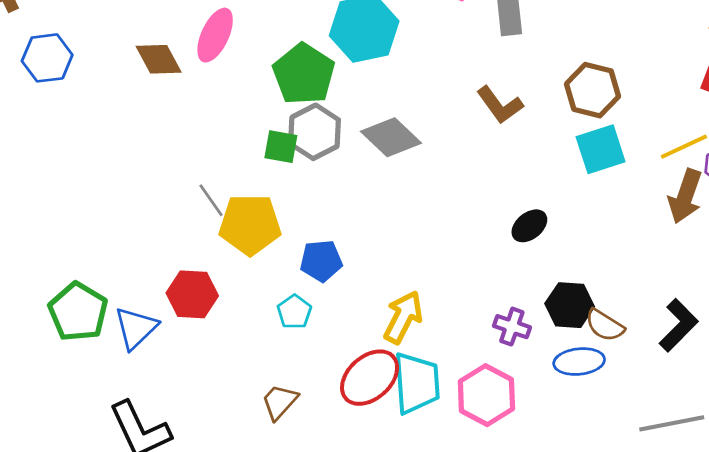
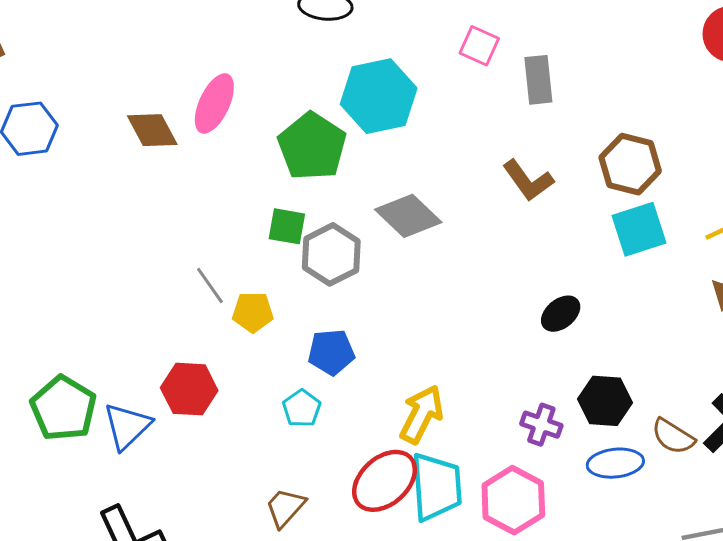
gray hexagon: (314, 132) -> (331, 254), moved
yellow pentagon: (250, 224) -> (253, 312), size x0.6
brown semicircle: (605, 325) -> (673, 436), moved

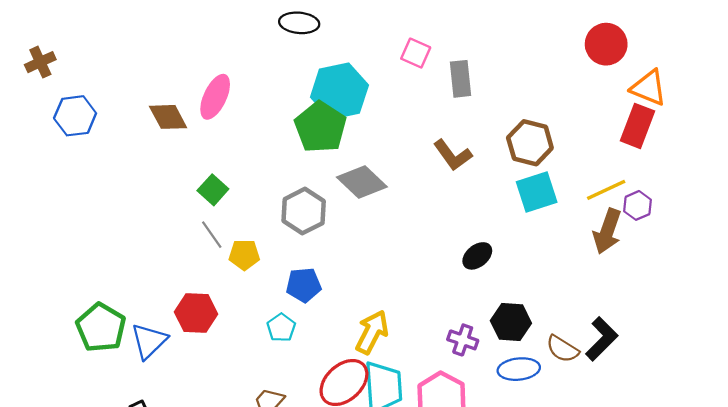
green pentagon: (312, 146) -> (320, 127), moved
green square: (287, 226) -> (213, 190), moved, turned 32

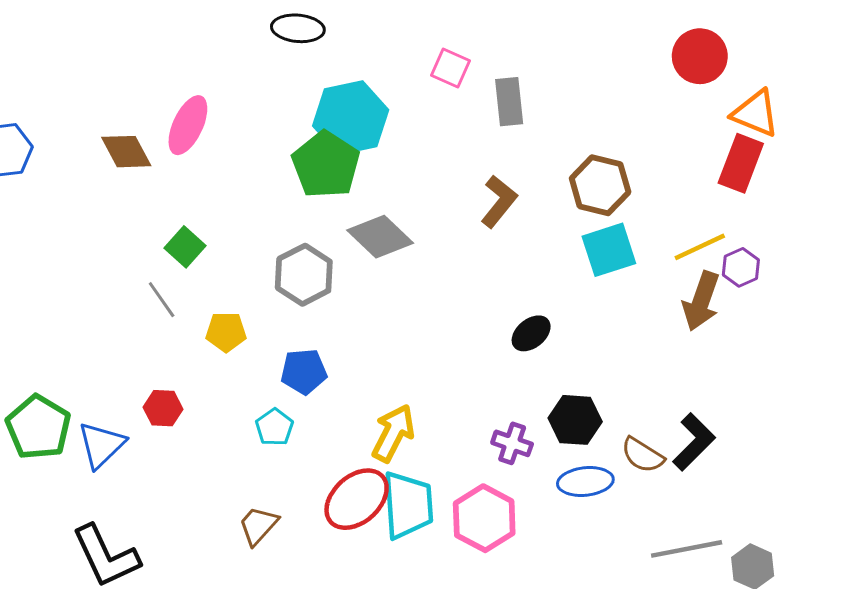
brown L-shape: (453, 155) -> (499, 201), turned -105
gray line: (212, 235) -> (162, 300), moved
red hexagon: (196, 313) -> (163, 408), size x0.7

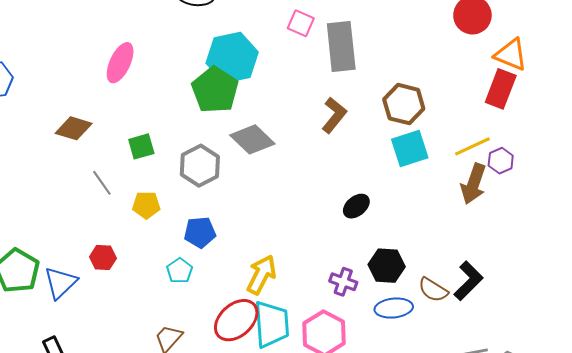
gray rectangle: (509, 102) -> (341, 47), size x1.5
brown diamond: (126, 152) -> (74, 128), moved, turned -45
green square: (185, 247) -> (141, 146), moved, turned 32

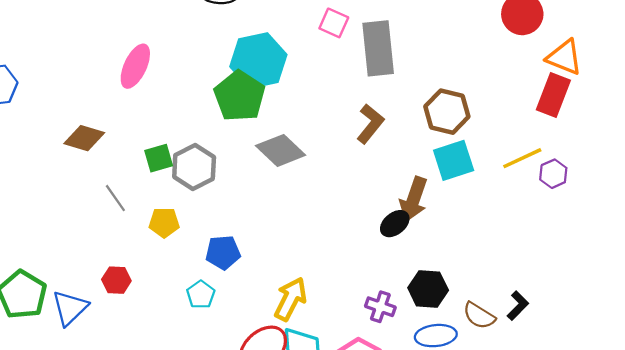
gray hexagon: (200, 166) -> (194, 167), moved
brown arrow: (473, 184) -> (414, 199), moved
black L-shape: (468, 281) -> (518, 306), size x0.7

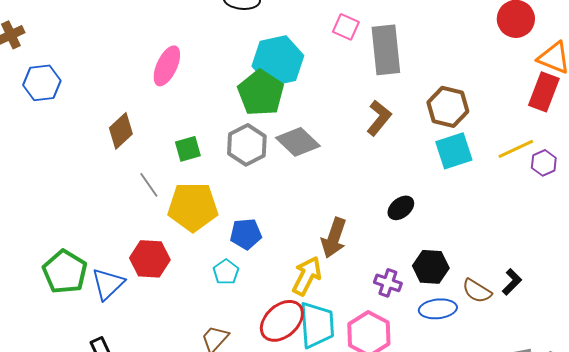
brown diamond: (84, 138) -> (121, 131), turned -60
gray hexagon: (194, 167) -> (247, 145), moved
brown arrow: (414, 199) -> (334, 238), moved
yellow pentagon: (164, 222) -> (193, 207), size x1.8
red hexagon: (116, 280) -> (150, 259), size x1.5

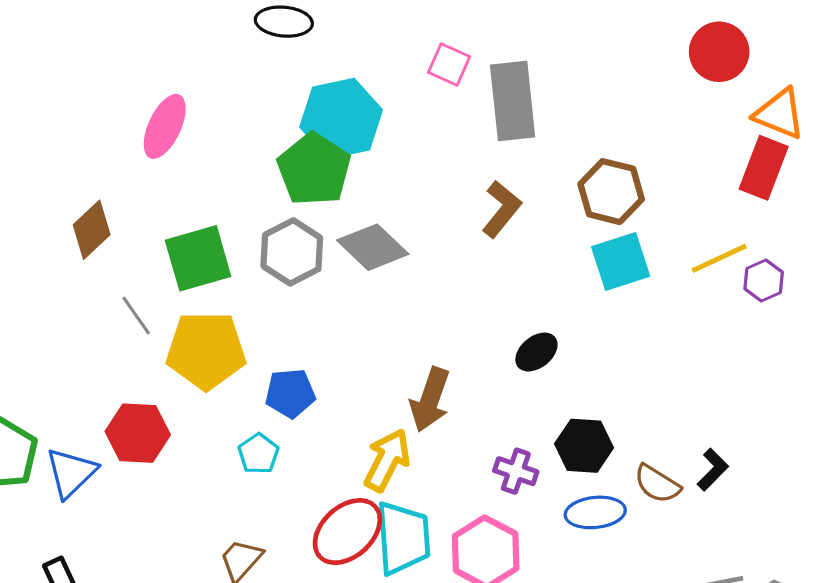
green square: (188, 149) -> (198, 258), size x1.6

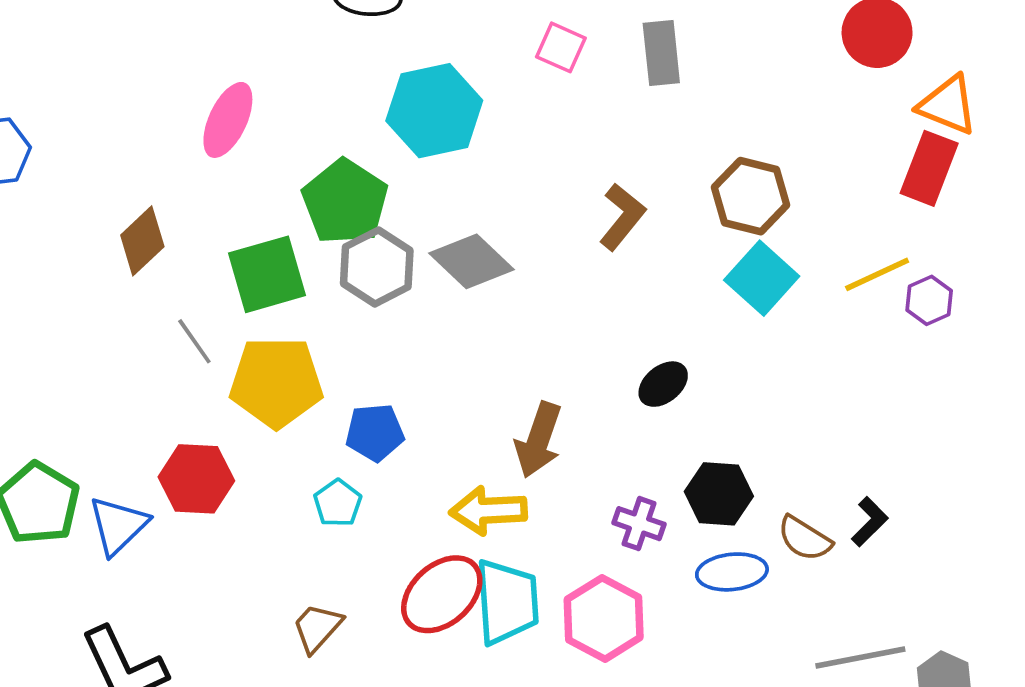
gray rectangle: (513, 101) -> (661, 53), moved, size x0.7
green pentagon: (314, 169) -> (345, 202), moved
cyan square: (621, 261) -> (762, 278), turned -30
yellow arrow: (387, 460) -> (488, 511), turned -120

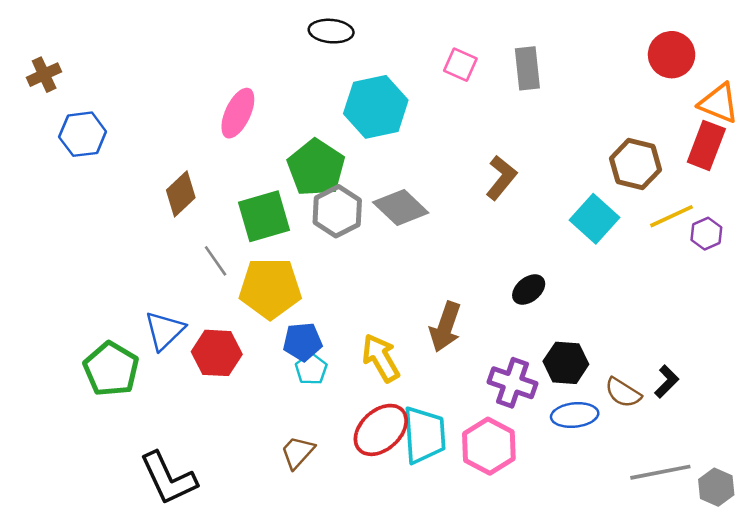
brown hexagon: (751, 196) -> (636, 164), moved
blue pentagon: (375, 432) -> (302, 342), moved
yellow arrow: (488, 511) -> (381, 358), moved, turned 63
purple cross: (639, 524) -> (512, 383), size x1.4
blue triangle: (118, 525) -> (165, 331), moved

